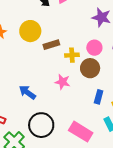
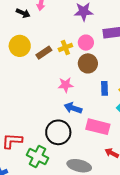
yellow cross: (72, 55) -> (65, 47), moved
blue arrow: (27, 92) -> (73, 108), moved

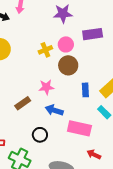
brown rectangle: (44, 53) -> (23, 103), moved
black circle: (58, 132) -> (40, 135), size x0.6

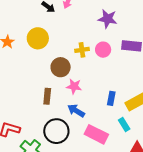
brown circle: (68, 65) -> (61, 67), moved
brown rectangle: (23, 103) -> (47, 96), turned -63
black circle: (40, 135) -> (56, 131), size x1.6

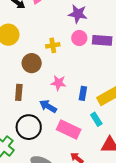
pink circle: (103, 50) -> (79, 38), moved
pink star: (74, 86) -> (59, 83), moved

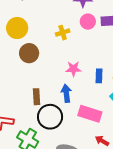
brown circle: (32, 63) -> (29, 53), moved
brown rectangle: (19, 92) -> (36, 97), moved
blue arrow: (48, 106) -> (66, 93), turned 60

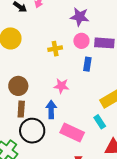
brown circle: (29, 53) -> (18, 86), moved
blue rectangle: (99, 76) -> (87, 64), moved

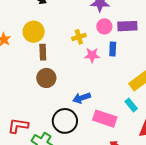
pink star: (61, 86) -> (92, 55), moved
brown rectangle: (21, 109) -> (43, 52), moved
blue arrow: (51, 109) -> (82, 98), turned -102

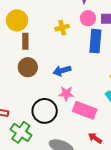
blue rectangle: (113, 49) -> (95, 41), size x1.6
pink star: (92, 55) -> (66, 94), moved
blue arrow: (82, 98) -> (62, 71), moved

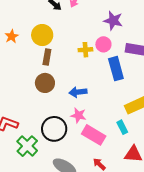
pink circle: (88, 18) -> (103, 44), moved
blue rectangle: (95, 41) -> (116, 69), turned -30

